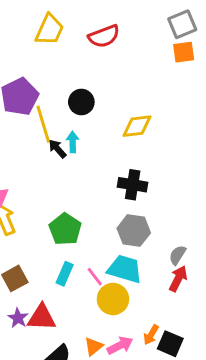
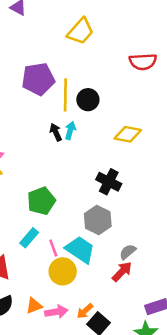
red semicircle: (104, 36) -> (143, 62), moved
yellow line: (43, 124) -> (65, 95), moved

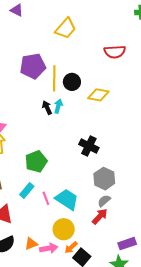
yellow diamond: (128, 134) -> (98, 95), moved
gray hexagon: (98, 220) -> (104, 179), moved
yellow circle: (63, 271) -> (64, 229), moved

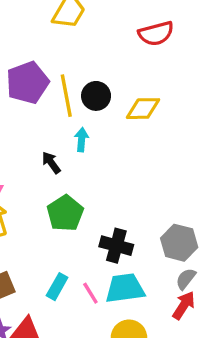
black arrow: (47, 108) -> (51, 163), moved
black cross: (89, 146) -> (116, 246), moved
green pentagon: (36, 162) -> (65, 213), moved
cyan trapezoid: (67, 199) -> (125, 288), turned -30

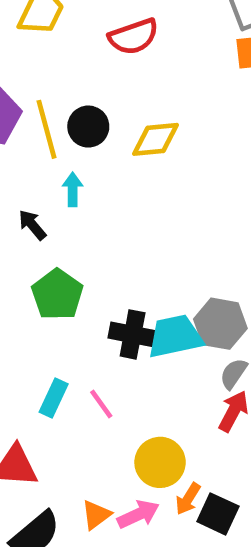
red semicircle: (156, 33) -> (134, 37), moved
cyan trapezoid: (125, 288) -> (175, 336), moved

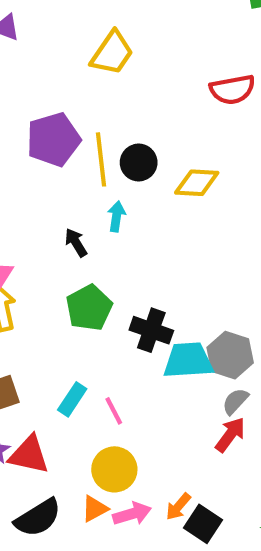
red semicircle: (134, 37) -> (232, 89), moved
black cross: (133, 334) -> (151, 330), moved
yellow circle: (160, 462) -> (114, 469), moved

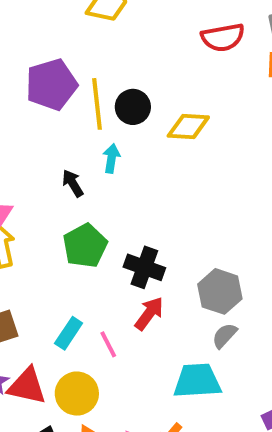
cyan trapezoid: (188, 360) -> (197, 381), moved
red arrow: (230, 435) -> (149, 313), moved
yellow circle: (114, 469) -> (77, 394), moved

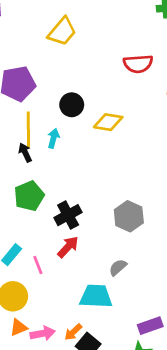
yellow line: (97, 104) -> (28, 129), moved
black cross: (144, 267) -> (68, 215), turned 36
gray hexagon: (220, 291) -> (129, 216), moved

